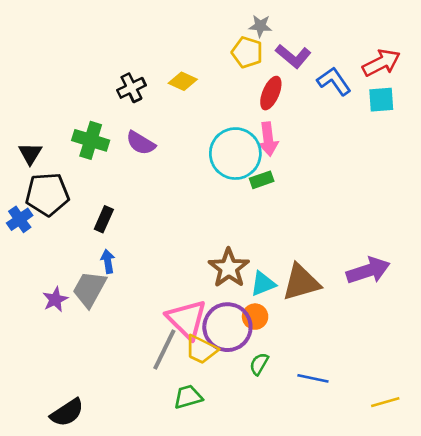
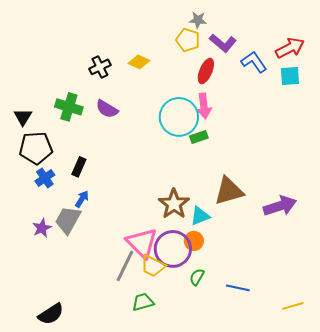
blue cross: (20, 219) -> (45, 178), moved
blue arrow: (108, 261) -> (82, 199), turned 42
brown triangle: (301, 282) -> (229, 191), moved

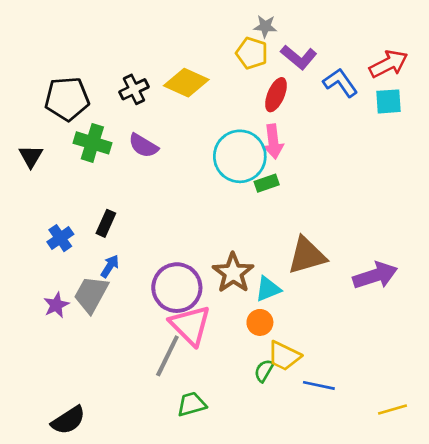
yellow diamond: (139, 62) -> (186, 83), size x1.5
black pentagon: (36, 148) -> (67, 99), moved
purple circle: (173, 249) -> (177, 288), moved
yellow trapezoid: (153, 266) -> (284, 356), moved

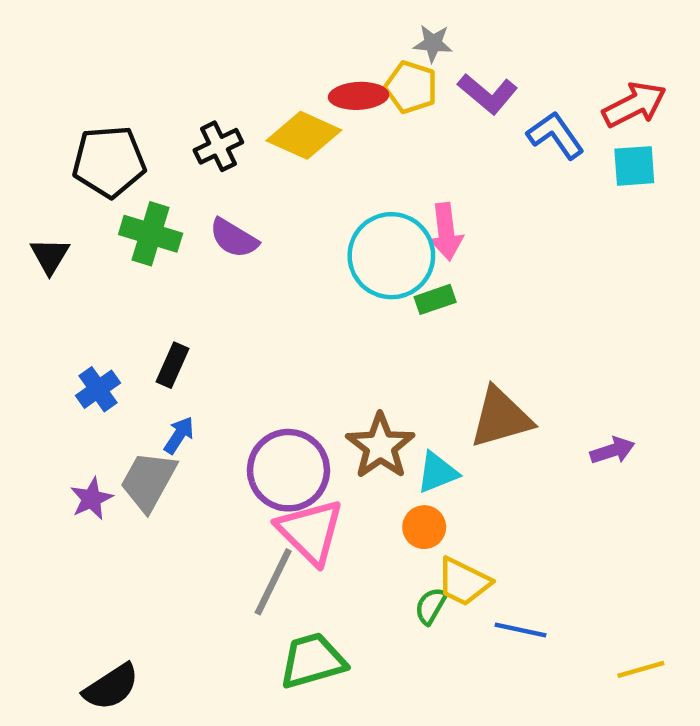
red ellipse: (276, 95) -> (359, 96), moved, turned 64
purple arrow: (375, 276) -> (612, 450), size x0.6
green trapezoid: (192, 404) -> (313, 661), size x1.4

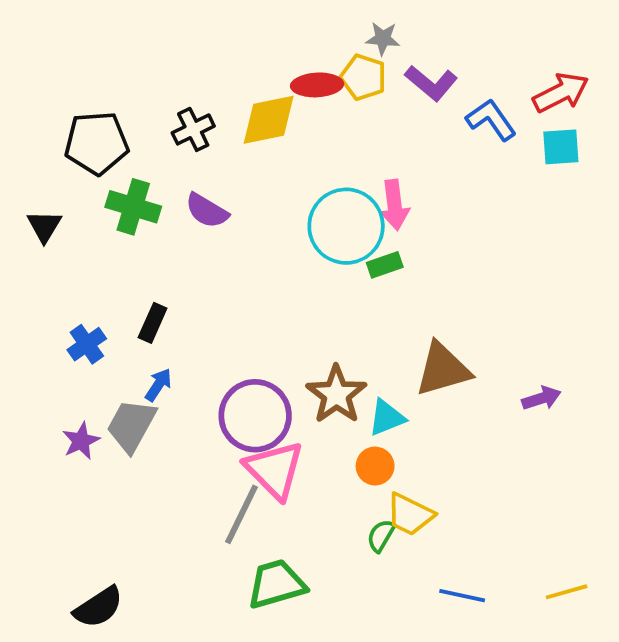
yellow diamond: (304, 135) -> (269, 120), turned -36
blue line: (520, 630) -> (462, 596), moved

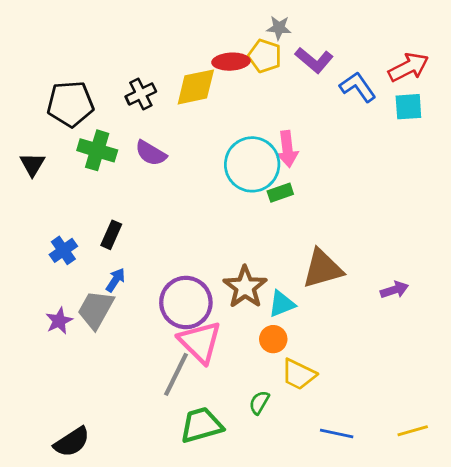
green semicircle: (381, 536) -> (259, 403), moved

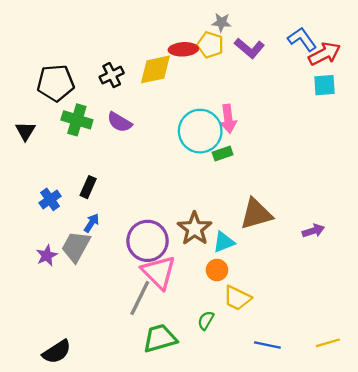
blue L-shape: (358, 87) -> (302, 39), moved

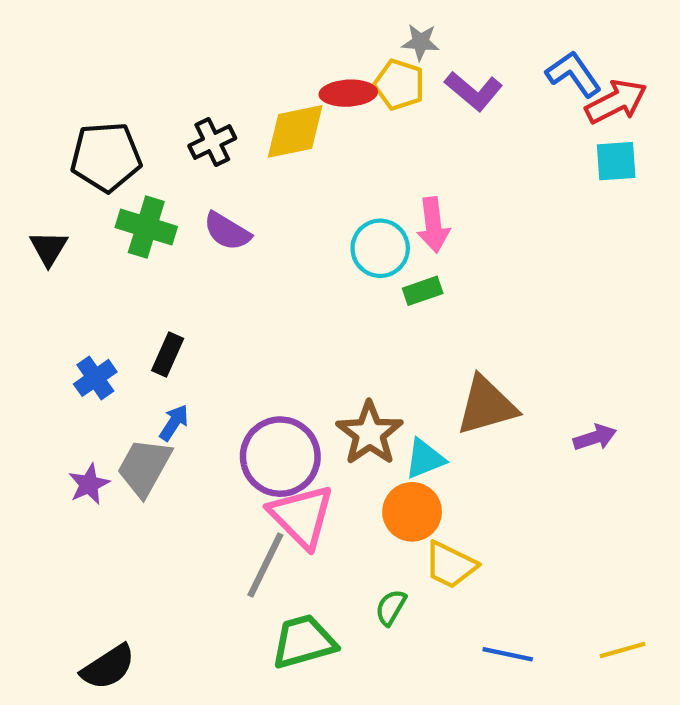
cyan circle: (200, 131) -> (380, 248), size x0.7
orange circle: (217, 270) -> (412, 512), size x1.4

